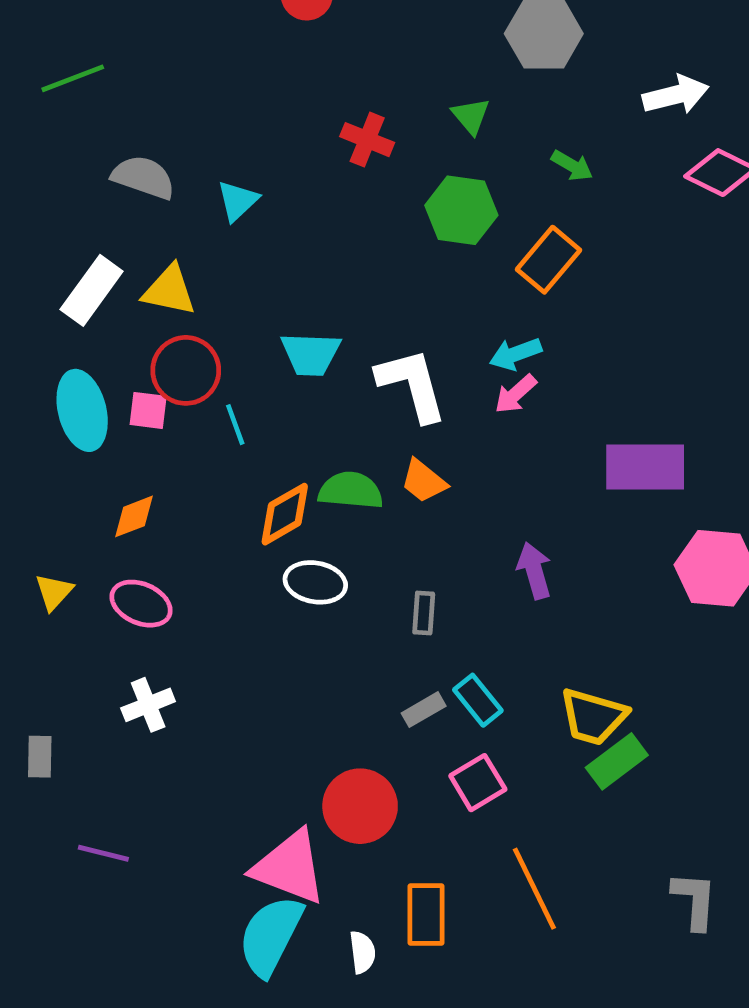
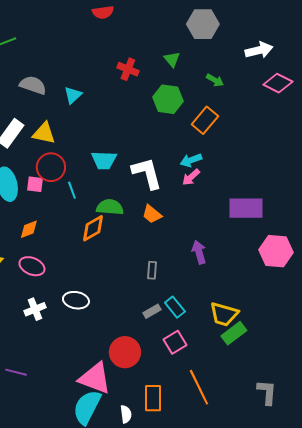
green semicircle: (351, 491) -> (110, 207), moved
white ellipse: (315, 582) -> (76, 300), moved

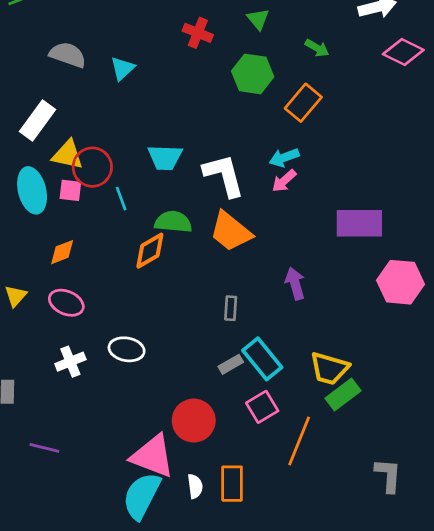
yellow triangle: (44, 133) -> (68, 155), moved
orange trapezoid: (152, 214) -> (231, 231), size x1.6
cyan rectangle: (175, 307) -> (262, 359), size x1.4
orange line: (199, 387) -> (299, 441), moved, turned 48
white semicircle: (126, 414) -> (195, 486), moved

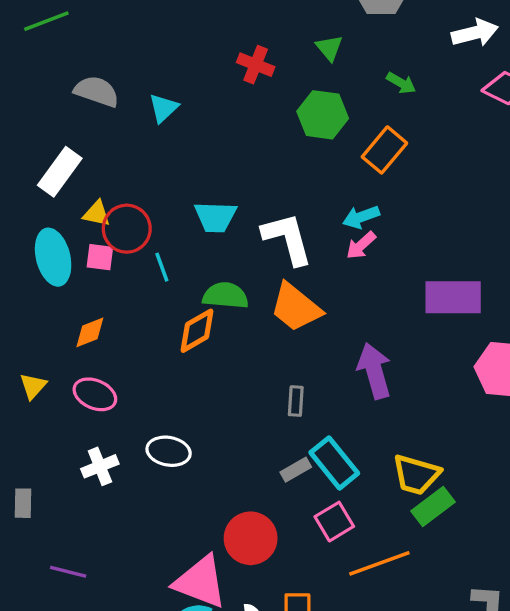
yellow triangle: (68, 155) -> (97, 214), size x0.7
purple arrow: (295, 284) -> (374, 371), size x1.4
orange line: (299, 441) -> (379, 563), turned 48

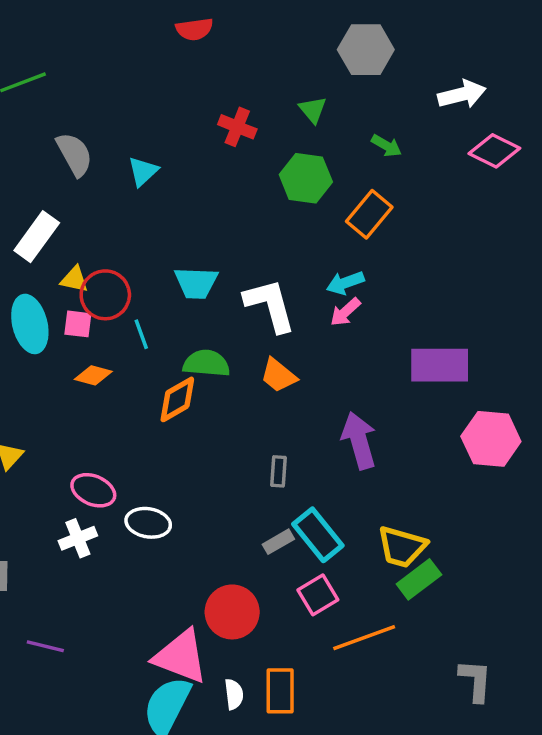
gray semicircle: (97, 91) -> (74, 154), turned 42
orange trapezoid: (296, 307) -> (278, 375), size x0.7
orange diamond: (90, 332) -> (93, 375), moved, turned 36
pink ellipse: (95, 394) -> (93, 490), moved

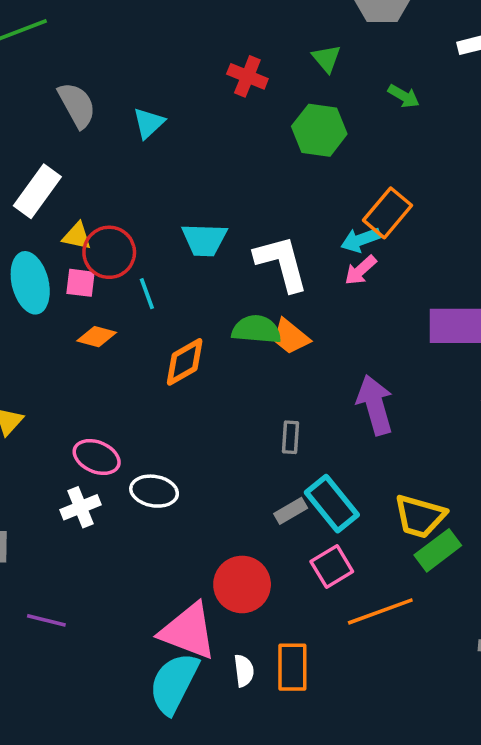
orange rectangle: (369, 214) -> (387, 213), moved
green semicircle: (206, 363) -> (256, 330), moved

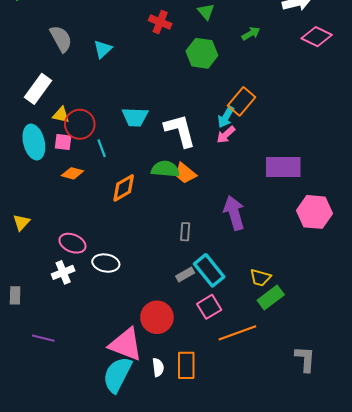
green arrow: (404, 96) -> (251, 33), turned -60
cyan arrow: (361, 240) -> (226, 117), turned -40
yellow trapezoid: (420, 516) -> (260, 278), size x0.7

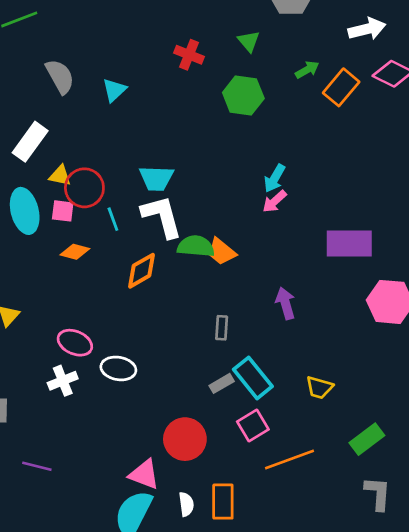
orange rectangle: (241, 101) -> (341, 87), moved
white L-shape: (180, 131) -> (162, 216), moved
purple arrow: (234, 213) -> (285, 303), size x0.7
green rectangle: (271, 297) -> (367, 439), moved
pink triangle: (126, 344) -> (144, 474), size x0.7

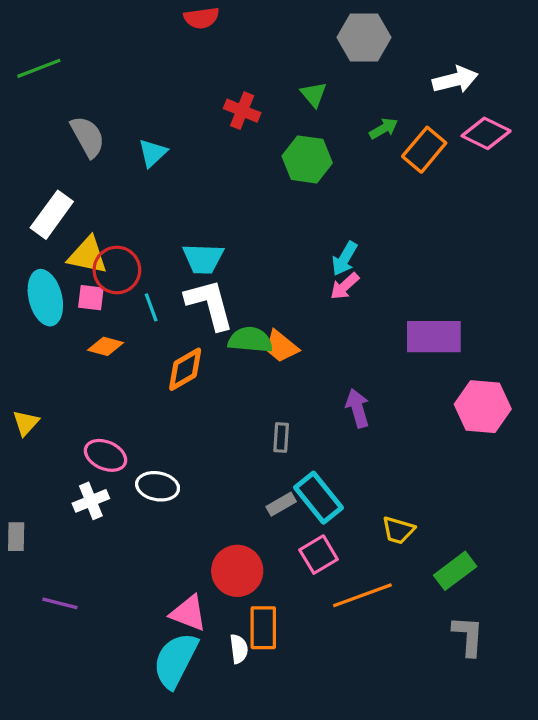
yellow triangle: (60, 176) -> (88, 255), size x1.5
yellow trapezoid: (319, 387) -> (398, 530), moved
orange rectangle: (223, 502) -> (263, 628), moved

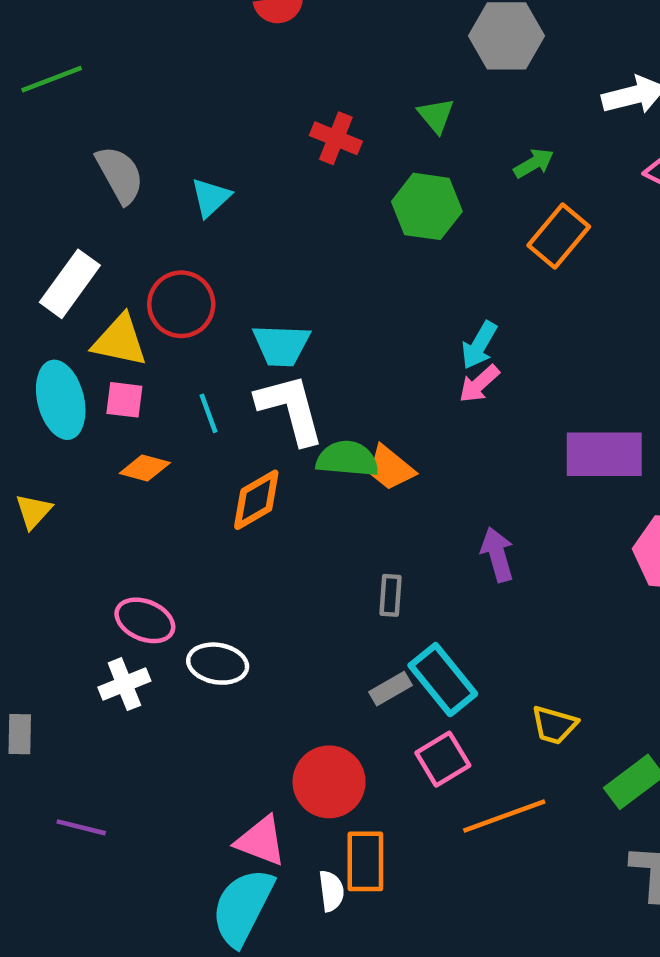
orange rectangle: (424, 150) -> (559, 236), moved
red circle: (117, 270) -> (181, 304), moved
yellow triangle: (26, 423) -> (33, 511), moved

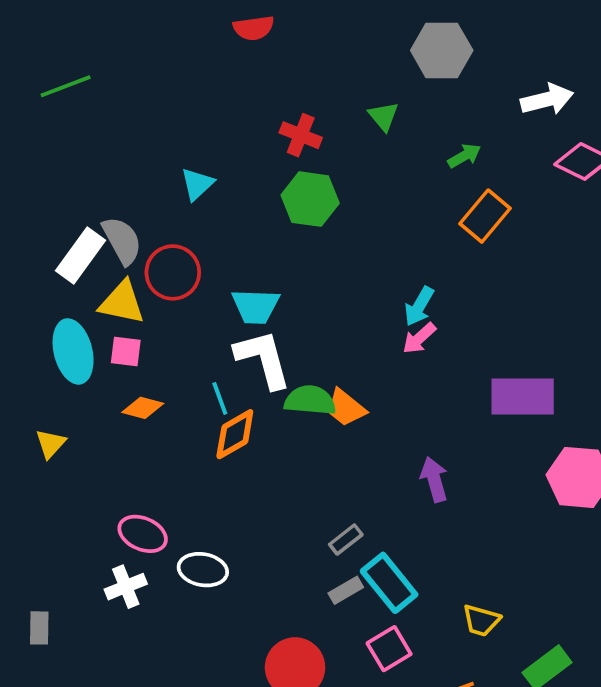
gray semicircle: (120, 175) -> (122, 240), moved
green hexagon: (427, 206) -> (310, 199), moved
cyan line: (209, 413) -> (220, 398), moved
gray rectangle: (390, 595) -> (346, 540), moved, turned 48

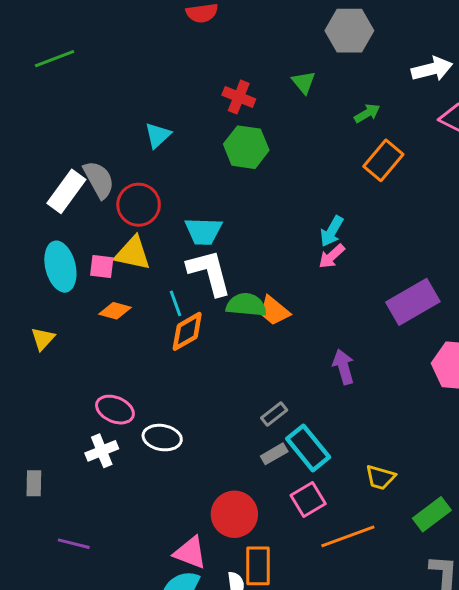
yellow triangle: (122, 303) -> (133, 253), moved
purple rectangle: (523, 397) -> (413, 302), turned -30

